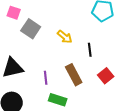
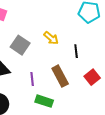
gray square: (31, 29) -> (20, 45), moved

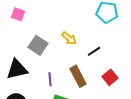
black line: (76, 51) -> (94, 51), turned 64

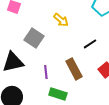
yellow arrow: (69, 38) -> (61, 20), moved

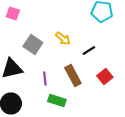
yellow arrow: (61, 20) -> (63, 38), moved

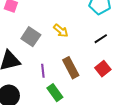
black line: (89, 50) -> (101, 39), moved
green rectangle: (57, 100) -> (55, 93), turned 36

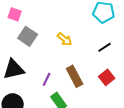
gray square: (31, 37) -> (28, 36), moved
purple line: (43, 71) -> (47, 79), turned 32

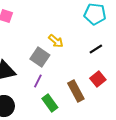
gray square: (28, 36) -> (40, 57), moved
brown rectangle: (75, 76) -> (76, 91), moved

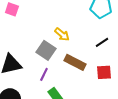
red square: (98, 79) -> (104, 72), turned 35
brown rectangle: (76, 91) -> (75, 62), moved, turned -35

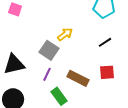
yellow arrow: (62, 34) -> (65, 34), turned -77
brown rectangle: (75, 62) -> (78, 78), moved

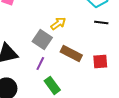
black line: (105, 42) -> (101, 22), moved, turned 40
brown rectangle: (78, 78) -> (71, 53), moved

